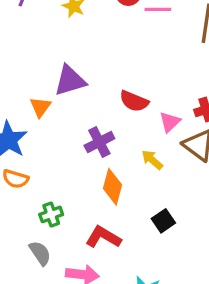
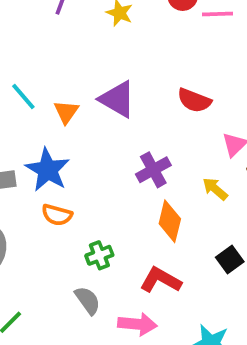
purple triangle: (70, 81) -> (117, 99), turned 48
red semicircle: (134, 101) -> (194, 100), moved
orange triangle: (40, 107) -> (66, 112), moved

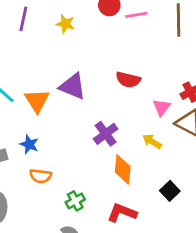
orange triangle: (66, 112) -> (37, 101), size x1.4
blue star: (48, 170) -> (29, 144), size x0.6

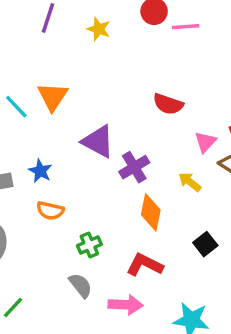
purple triangle: (73, 86) -> (98, 141), moved
orange triangle: (37, 101) -> (53, 97), moved

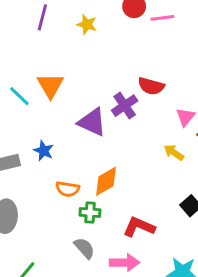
purple cross: (134, 167) -> (125, 106), moved
orange semicircle: (50, 211) -> (68, 189), moved
orange diamond: (151, 212) -> (106, 181), moved, turned 52
green cross: (89, 245) -> (90, 213), turned 30

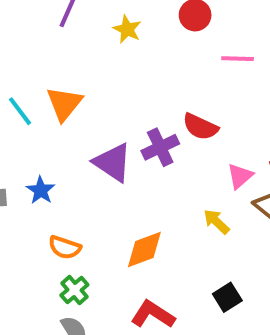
pink line: (162, 18) -> (238, 59), moved
orange diamond: (106, 181) -> (144, 249), moved
green cross: (90, 213) -> (74, 290), moved, turned 36

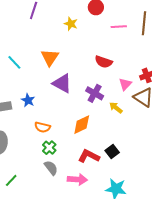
yellow star: (127, 29) -> (71, 24), moved
orange triangle: (64, 104) -> (50, 58), moved
purple cross: (160, 147) -> (95, 93), moved, turned -30
black square: (227, 297) -> (112, 152), moved

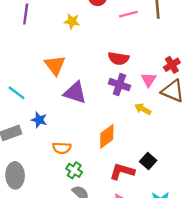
cyan line: (14, 62) -> (17, 93), moved
purple cross: (95, 93) -> (119, 85), moved

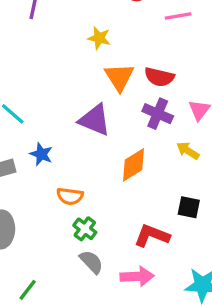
yellow star: (72, 21) -> (99, 38), moved
orange triangle: (55, 65) -> (119, 77), moved
orange diamond: (107, 136) -> (133, 165), moved
black square: (148, 161) -> (189, 207), moved, turned -35

